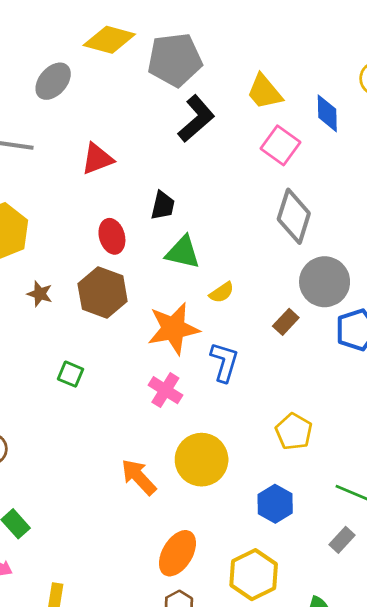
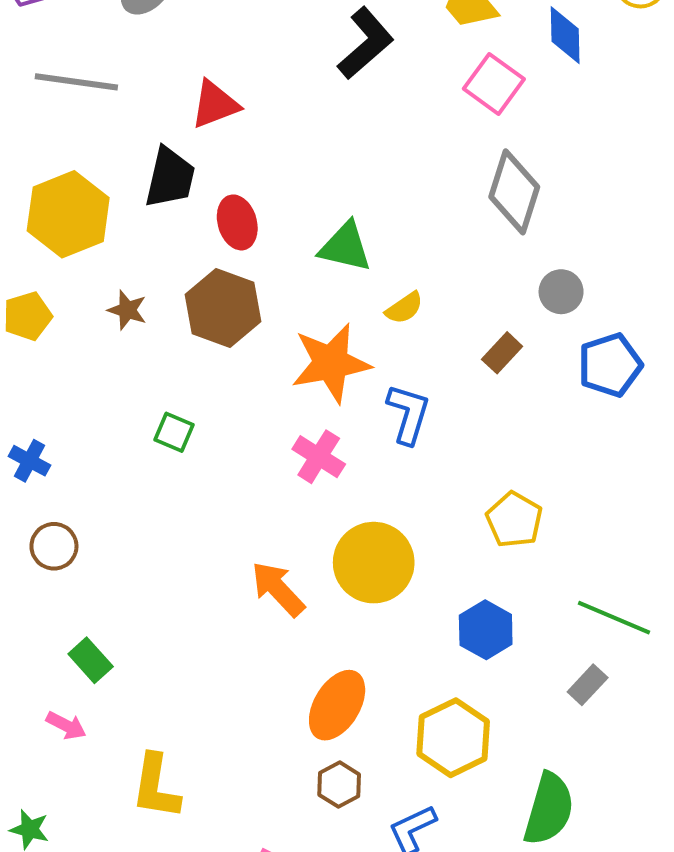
black trapezoid: (163, 206) -> (170, 178), moved, size x1.4
gray circle: (325, 282) -> (561, 292), size x0.6

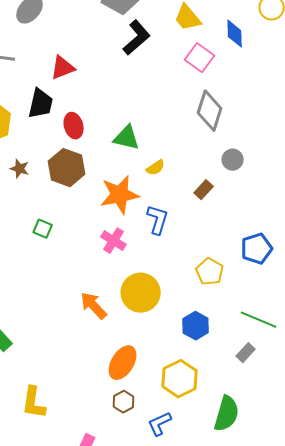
blue pentagon: (610, 365) -> (257, 249), moved

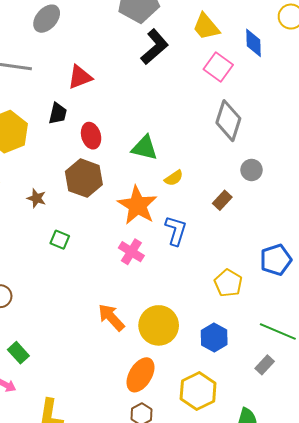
black trapezoid: (41, 104) -> (58, 113), size x0.7
brown star: (20, 169) -> (37, 198), moved
orange star: (120, 195) -> (137, 205), turned -30
yellow circle: (141, 293) -> (159, 325), moved

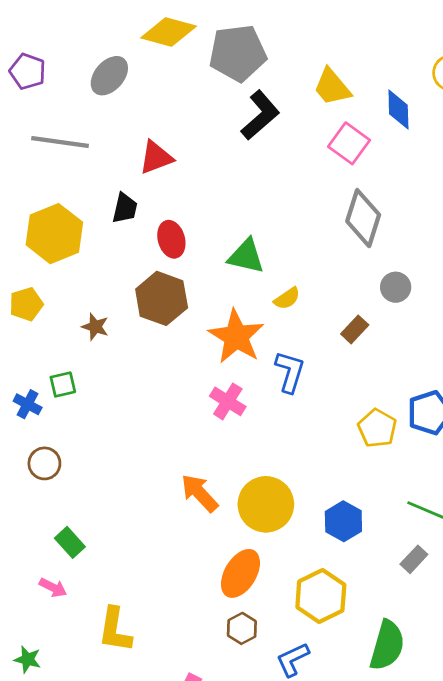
green square: (60, 240) -> (63, 384), moved, turned -36
yellow pentagon: (228, 283) -> (377, 428), moved

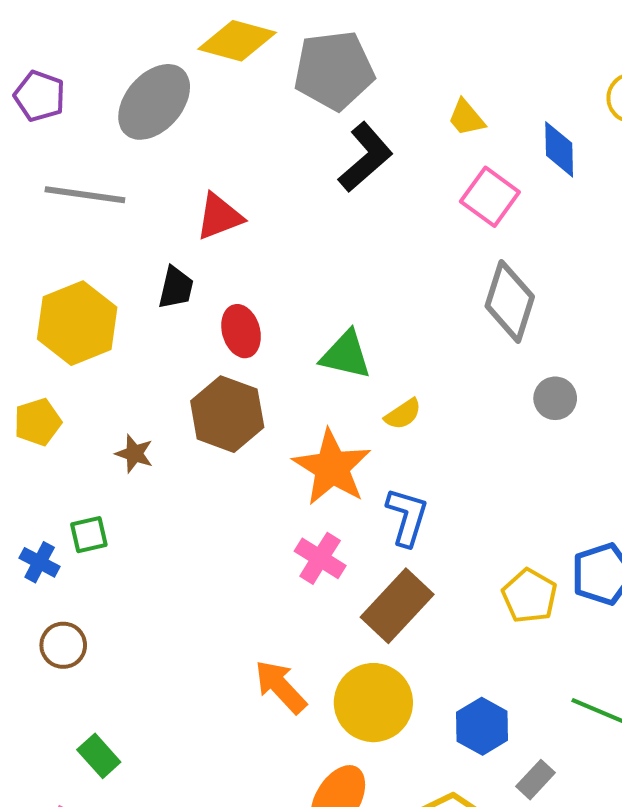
gray ellipse: (109, 76) -> (154, 102), size x1.4
yellow trapezoid: (332, 87) -> (466, 118), size x0.7
brown rectangle: (355, 329) -> (397, 606), moved, size x1.8
gray rectangle: (414, 559) -> (535, 780), moved

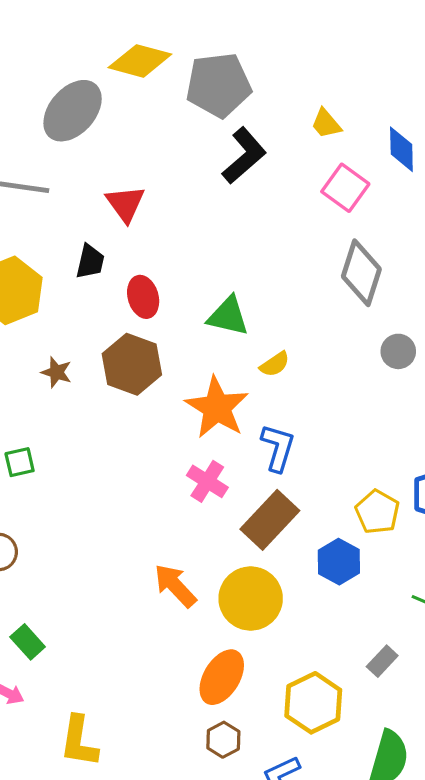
red triangle: (219, 217) -> (125, 204), turned -45
brown star: (134, 454) -> (56, 372), moved
blue hexagon: (482, 726) -> (339, 562), moved

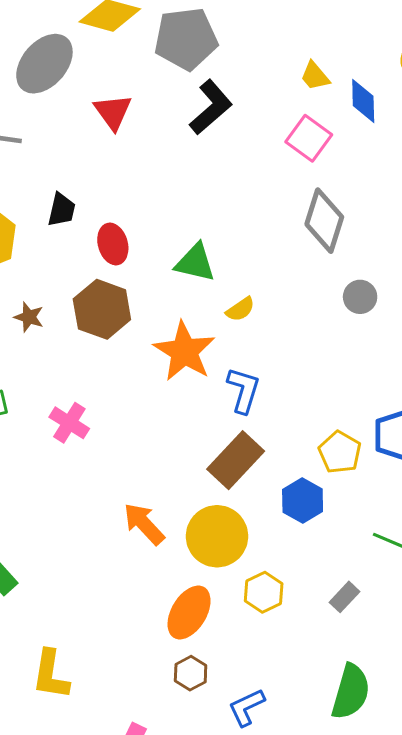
yellow trapezoid: (326, 124) -> (315, 76), moved
red triangle: (125, 204) -> (113, 112), moved
pink cross: (207, 481) -> (69, 423), moved
yellow hexagon: (313, 703) -> (264, 592), moved, size x0.7

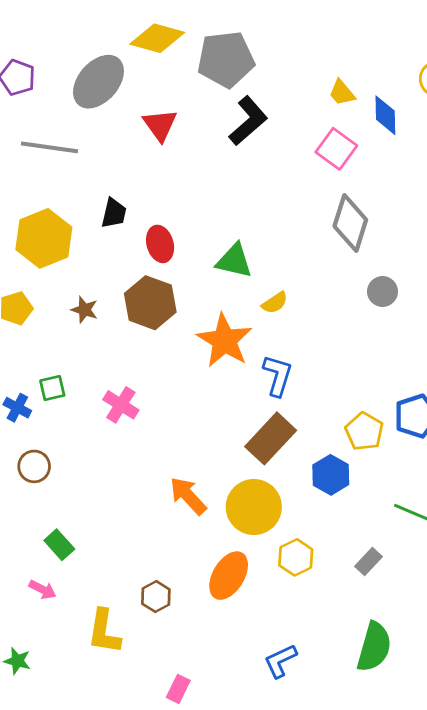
brown hexagon: (191, 673) -> (156, 597), moved

